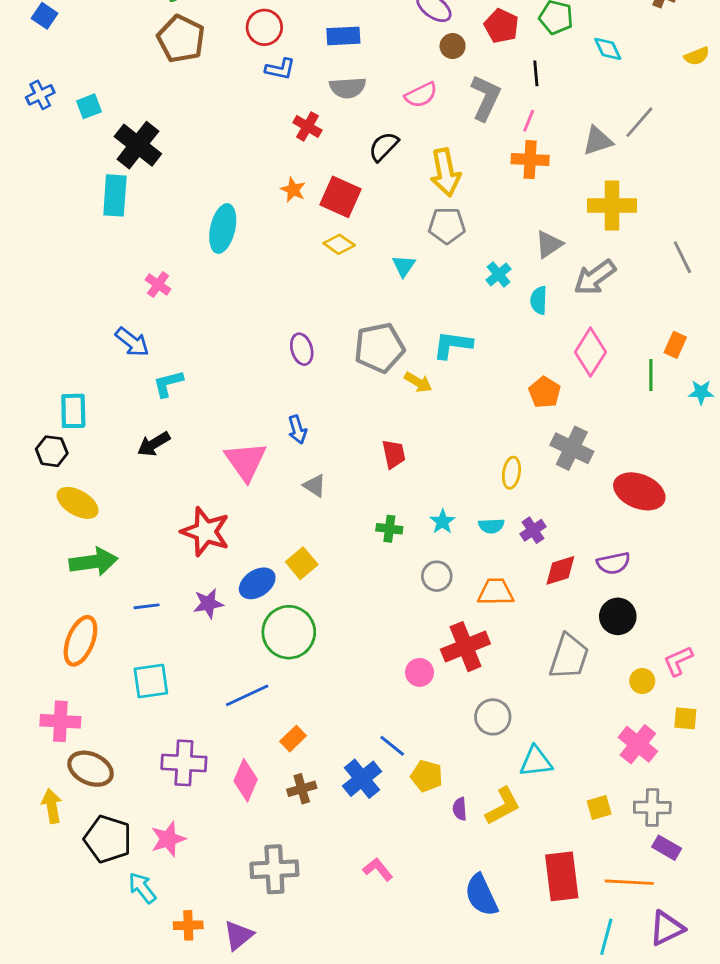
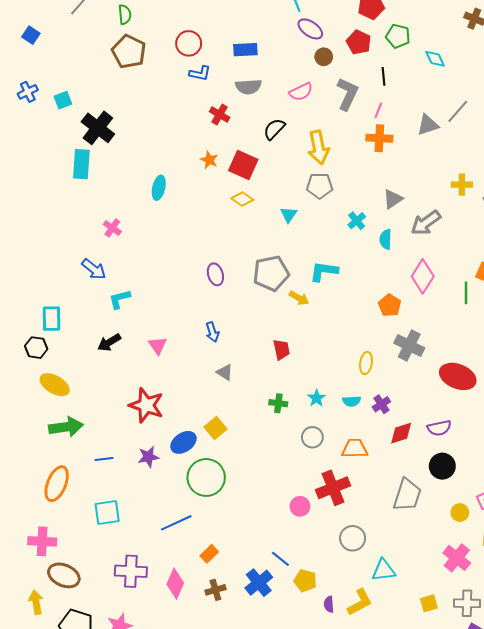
yellow cross: (612, 205) -> (462, 185), moved, size x0.6
cyan ellipse: (223, 228) -> (159, 188), size x0.7
pink triangle: (246, 461) -> (158, 345), moved, size x0.6

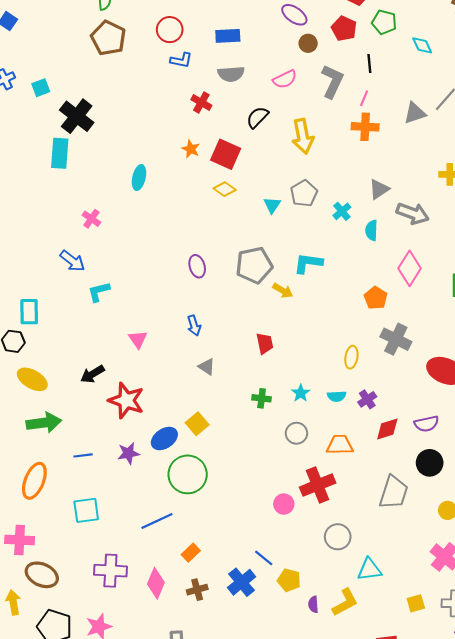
gray pentagon: (320, 186) -> (304, 193), moved, turned -30
gray arrow: (426, 223) -> (413, 213), turned -124
black arrow: (109, 342) -> (93, 374), moved

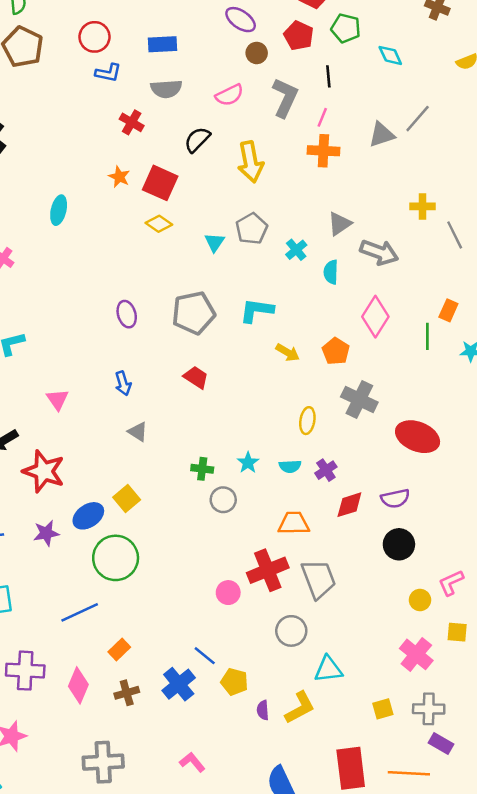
yellow arrow: (283, 291) -> (288, 352), moved
red trapezoid: (265, 343) -> (196, 377), moved, turned -45
gray circle: (296, 433) -> (223, 500), moved
gray trapezoid: (394, 492) -> (319, 579), moved, turned -39

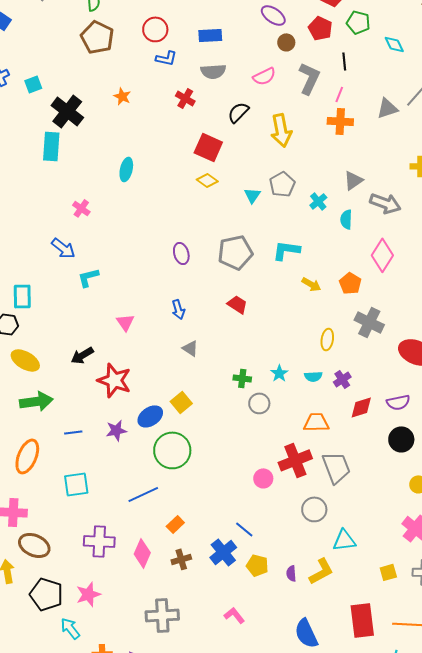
orange star: (119, 177) -> (122, 96), moved
yellow pentagon: (234, 682) -> (257, 565), moved

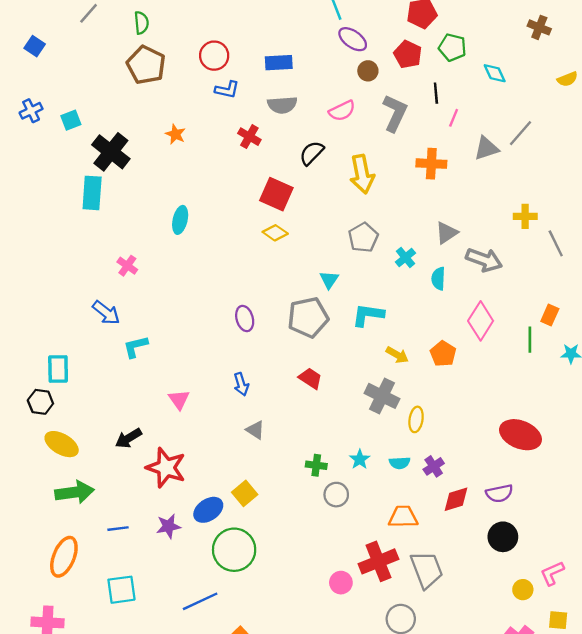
pink line: (339, 94) -> (454, 118), moved
cyan triangle: (252, 195) -> (329, 280), moved
gray cross: (369, 322) -> (382, 396), moved

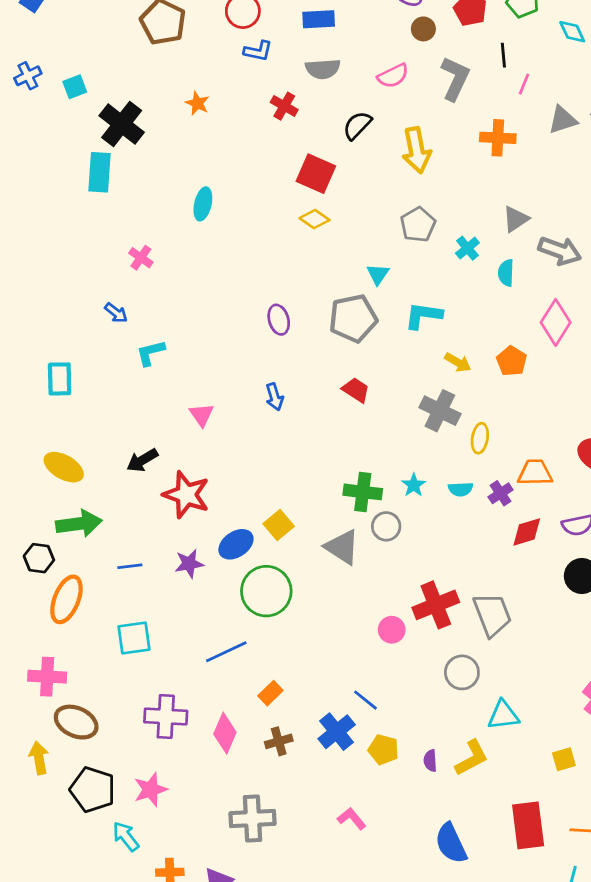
blue arrow: (106, 313) -> (116, 313), size x0.7
black hexagon: (40, 402) -> (39, 558), moved
gray triangle: (255, 430) -> (342, 547), moved, size x1.6
green cross: (316, 465) -> (363, 492), size x1.5
orange trapezoid: (403, 517) -> (535, 473), moved

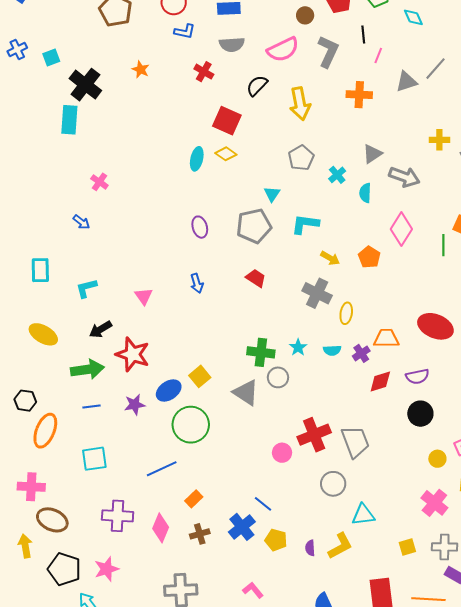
pink semicircle: (393, 76) -> (283, 49), size x1.4
cyan ellipse: (203, 204) -> (197, 159), moved
cyan L-shape: (151, 353) -> (86, 288), moved
green arrow: (79, 524) -> (87, 369), moved

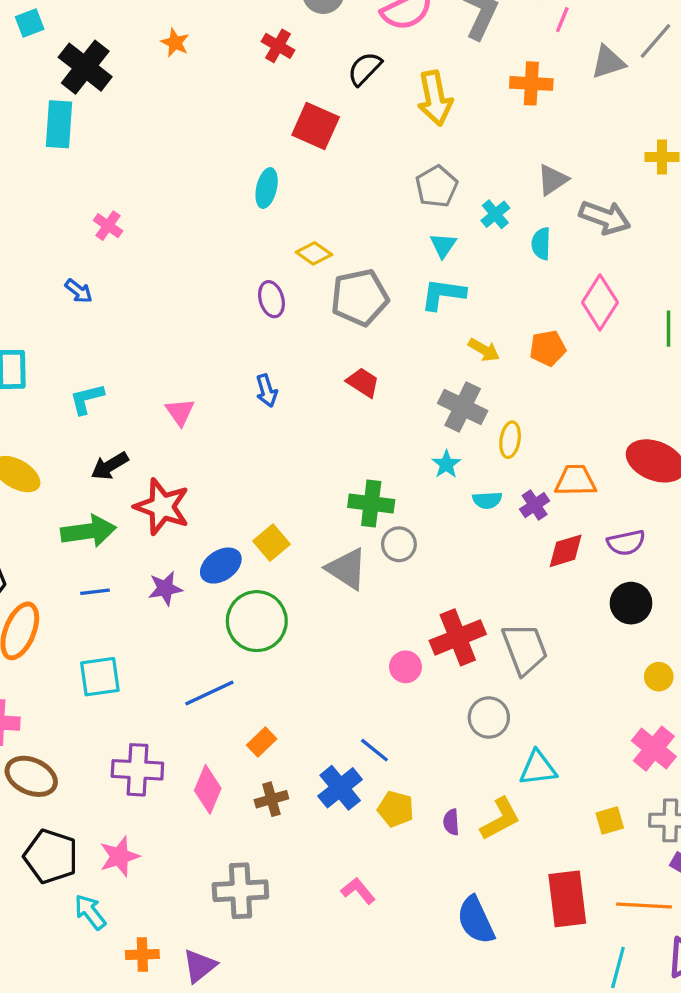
yellow diamond: (226, 154) -> (314, 253), moved
cyan triangle: (272, 194) -> (443, 245), moved
orange pentagon: (369, 257) -> (548, 348), turned 30
cyan star: (298, 347) -> (446, 464), moved

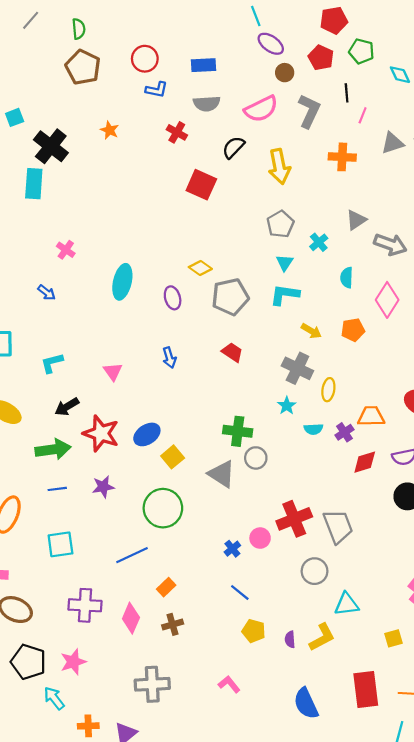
cyan ellipse: (267, 188) -> (122, 282), moved, size x1.4
cyan semicircle: (541, 244) -> (347, 278), moved
blue ellipse: (221, 566) -> (147, 434), moved
blue cross: (340, 788) -> (232, 549), moved, size x0.6

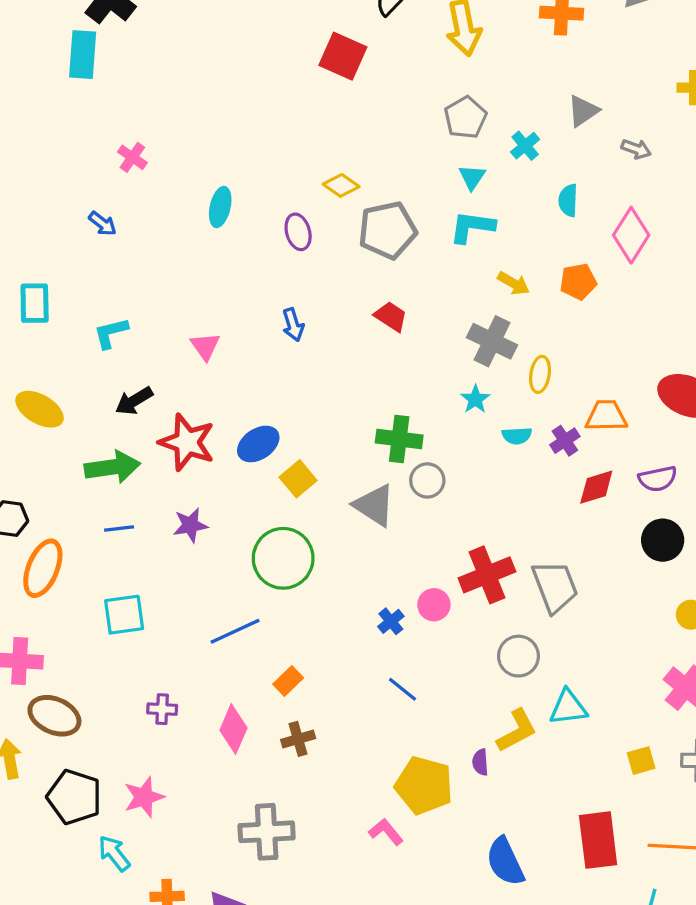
gray arrow: (390, 244) -> (636, 149), size x0.6
cyan ellipse: (122, 282) -> (220, 207), size x0.7
purple cross: (85, 605) -> (162, 709), size x0.6
yellow pentagon: (254, 631) -> (424, 785), moved, size x1.6
yellow L-shape: (322, 637) -> (517, 731), moved

